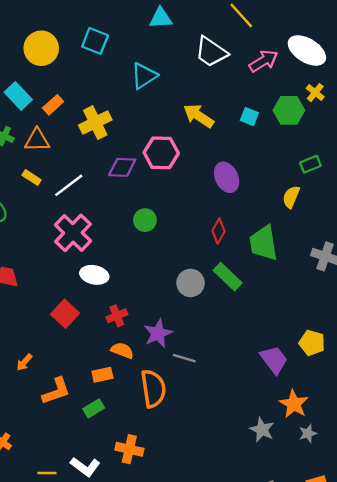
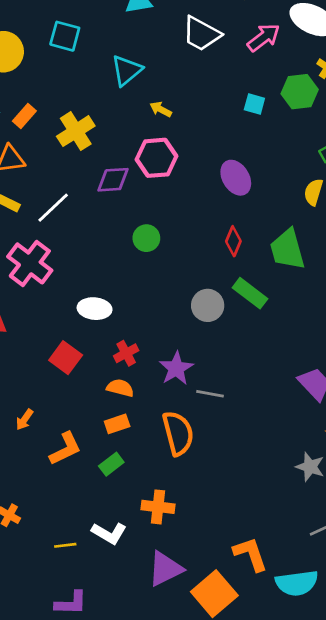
yellow arrow: (199, 116) -> (161, 109), moved, size x0.6
pink cross: (73, 233) -> (30, 263), moved
orange semicircle: (122, 350) -> (120, 388), moved

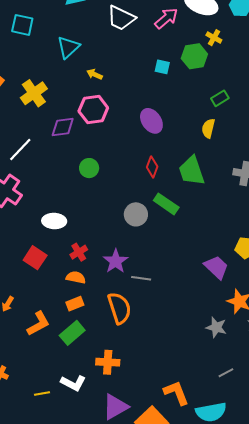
green rectangle: (111, 464) -> (72, 333), size x1.4

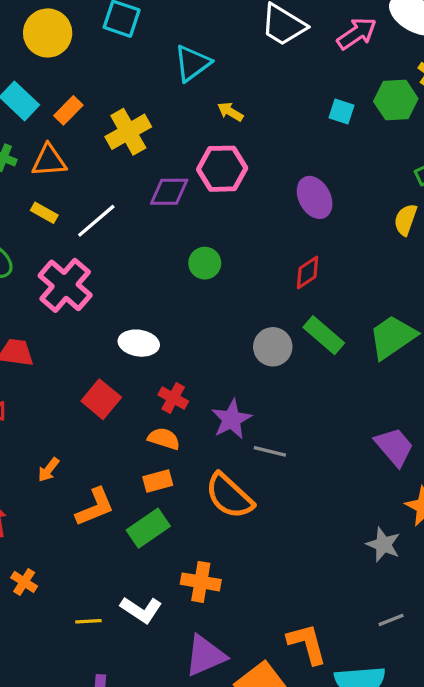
red diamond: (152, 167) -> (308, 273), turned 30
green trapezoid: (192, 171) -> (392, 337), moved, turned 68
red cross: (79, 252) -> (173, 398), turned -36
orange semicircle: (119, 308) -> (229, 496), turned 144

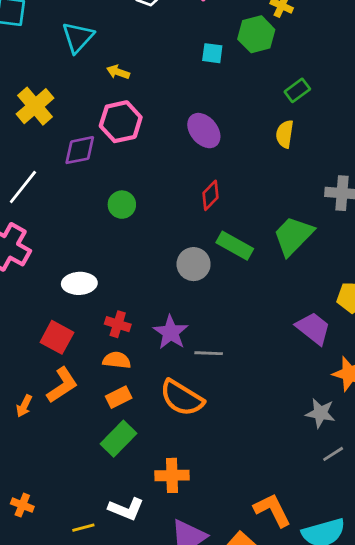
orange L-shape: (95, 507) -> (62, 385), moved
gray line: (391, 620) -> (333, 454), moved

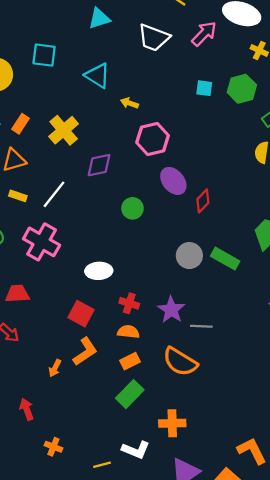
green hexagon: (256, 34) -> (242, 89), moved
cyan triangle: (78, 37) -> (98, 76), turned -40
pink hexagon: (121, 122) -> (153, 139), moved
purple ellipse: (204, 131) -> (173, 181), moved
green rectangle: (235, 246) -> (225, 259), moved

